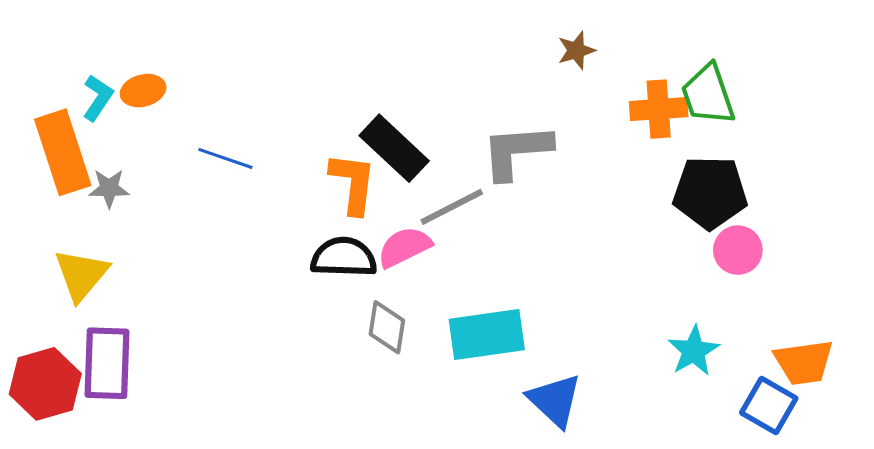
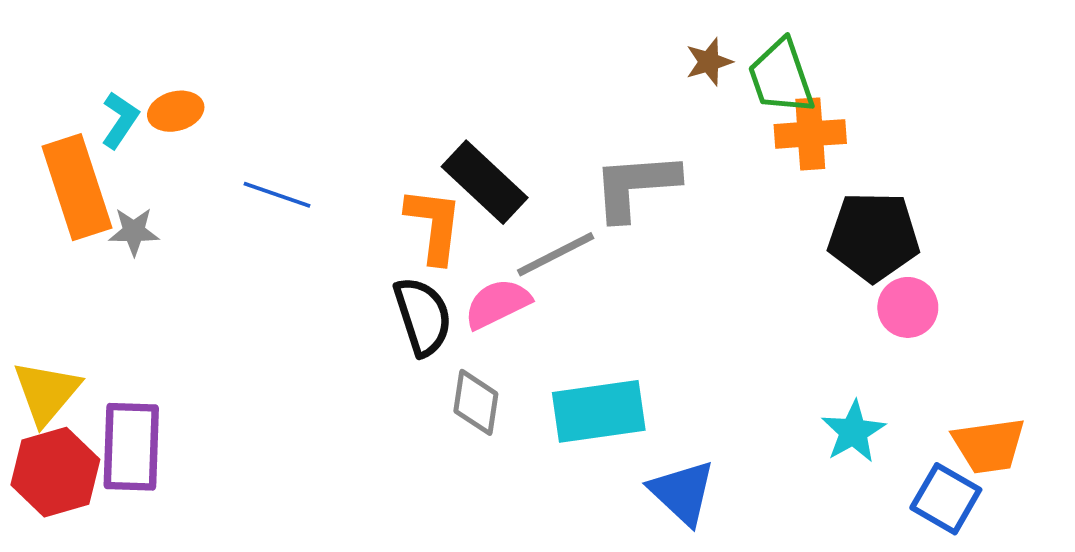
green trapezoid: (708, 95) -> (781, 77), moved
black semicircle: (344, 257) -> (423, 316), turned 70
yellow triangle: (81, 275) -> (46, 392), moved

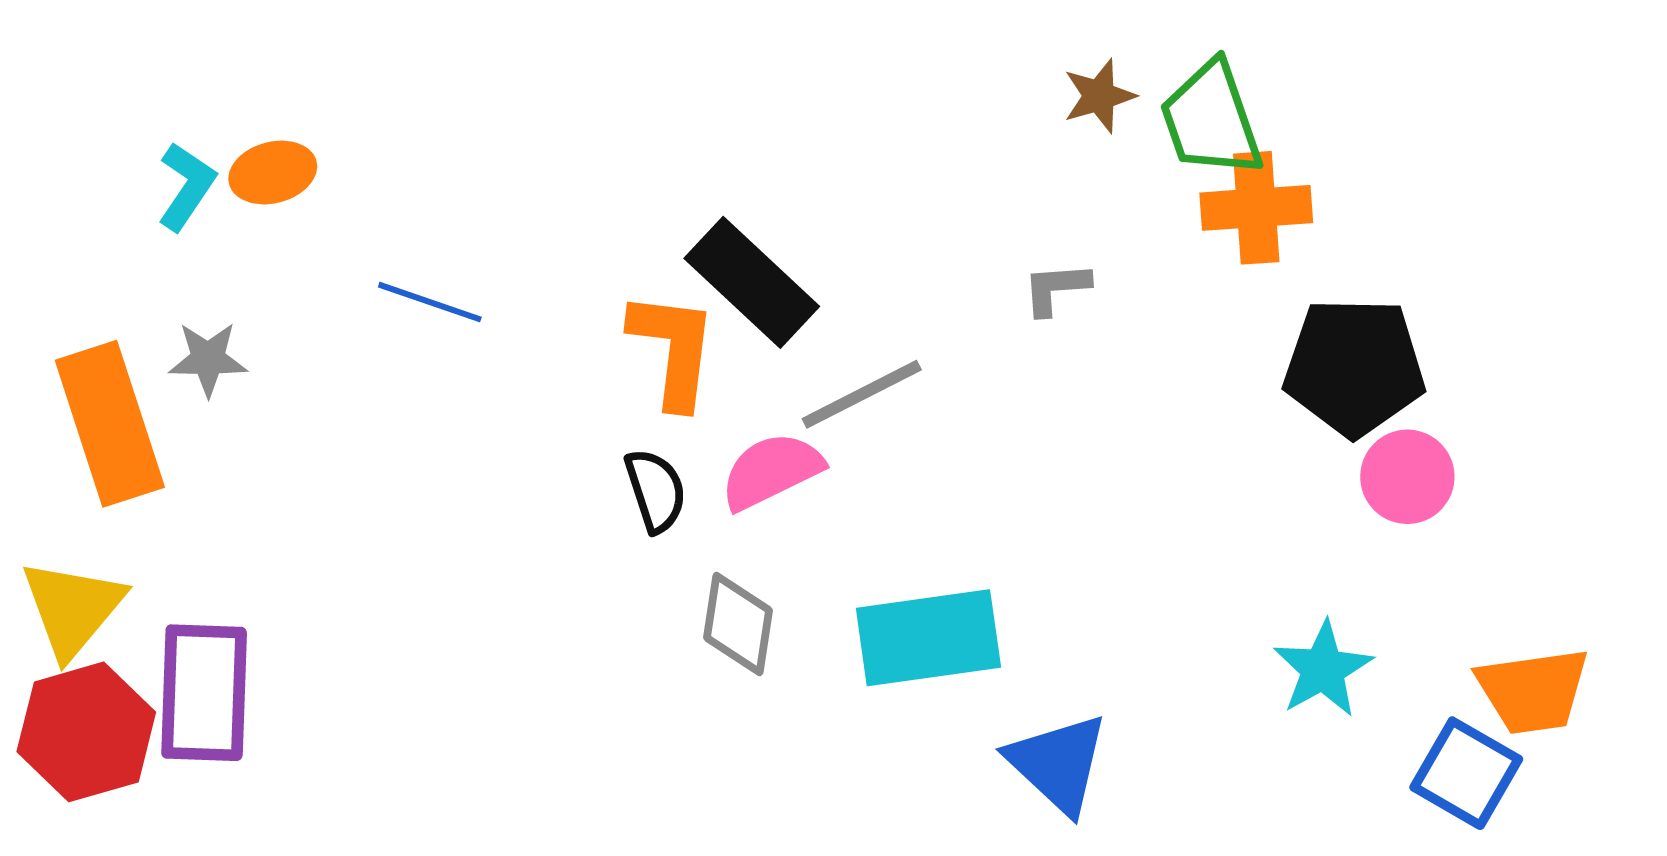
gray L-shape: (635, 186) -> (1056, 288), moved, size x0.5
orange rectangle: (77, 187) -> (110, 424), moved
black semicircle: (423, 316) -> (656, 491), size x0.7

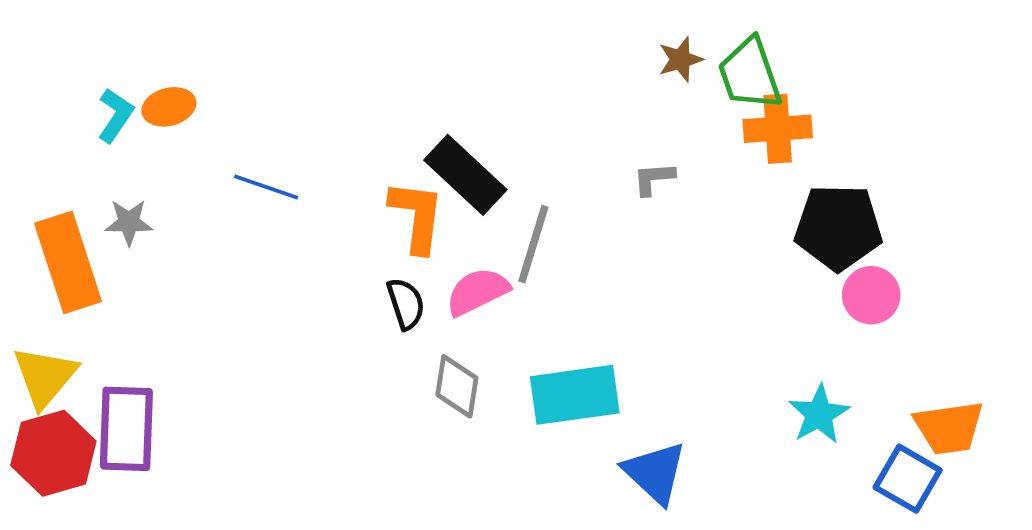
gray line: (862, 394) -> (533, 244), turned -46

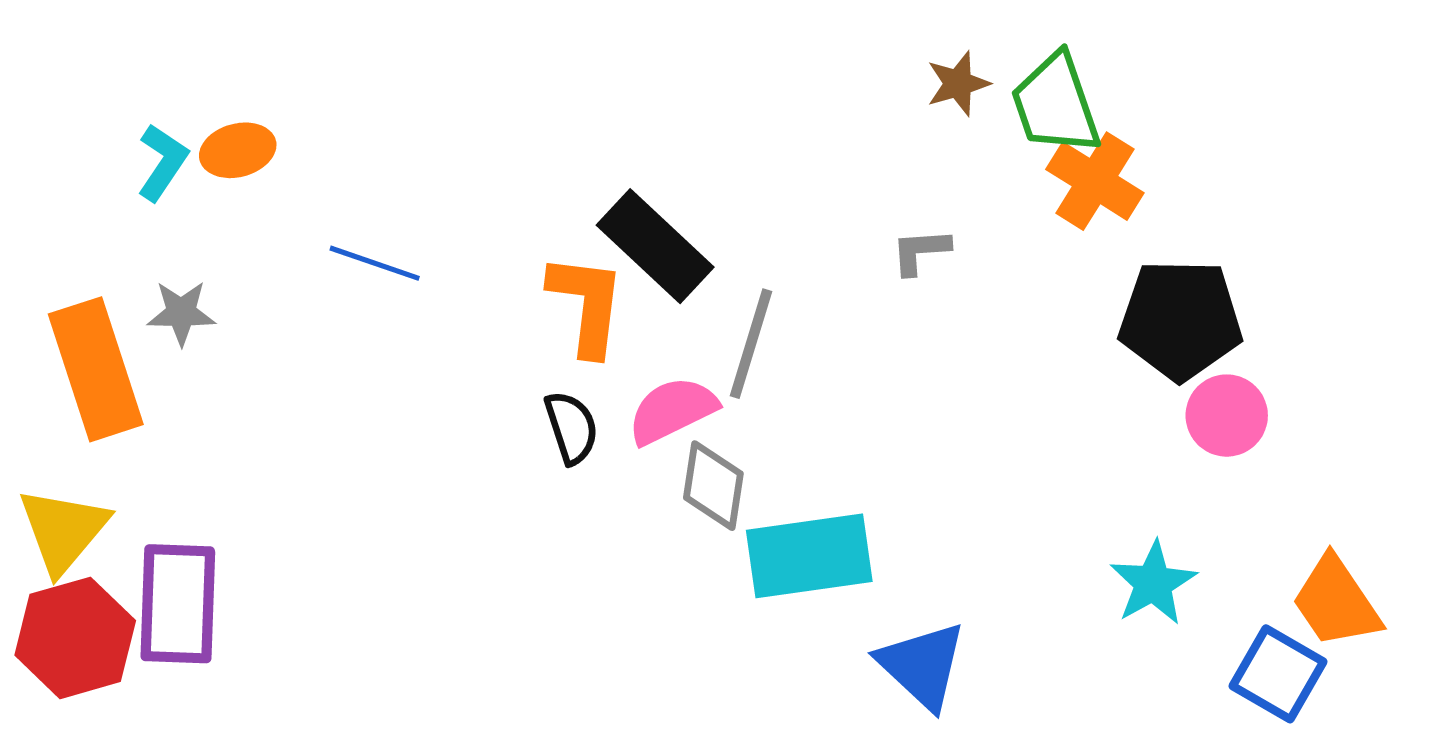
orange cross: (778, 129) -> (1095, 181), turned 36
gray diamond: (457, 386) -> (713, 486), moved
orange trapezoid: (949, 428) -> (1336, 602), turned 64

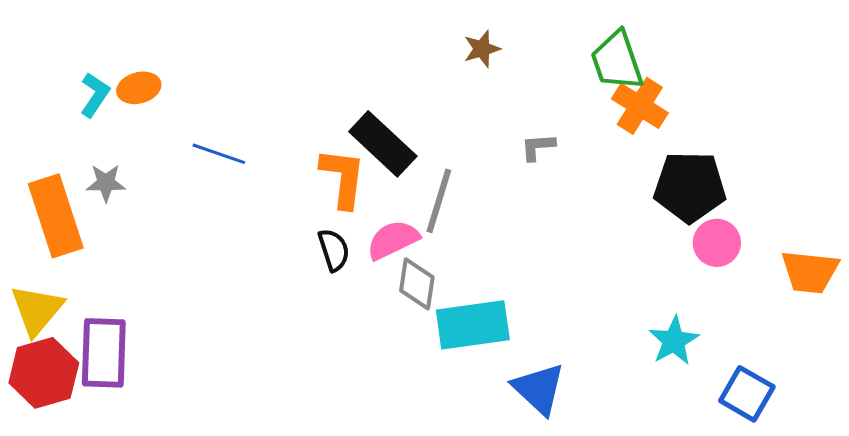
brown star: (958, 84) -> (482, 49), moved
orange trapezoid: (1336, 602) -> (810, 272), moved, turned -50

